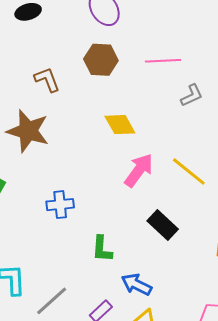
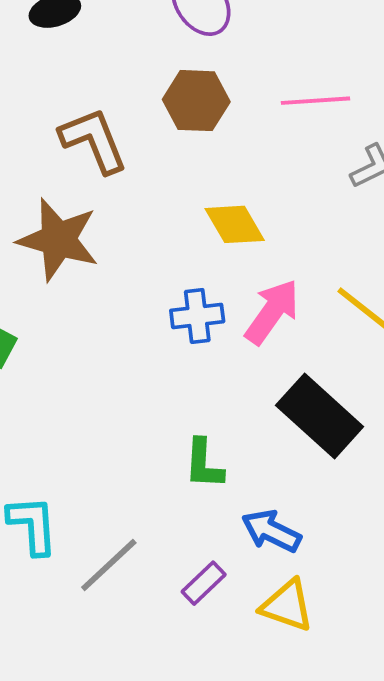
brown L-shape: (47, 80) -> (94, 140), size x1.4
blue cross: (60, 205) -> (197, 316), moved
black rectangle: (163, 225) -> (320, 416), size x1.4

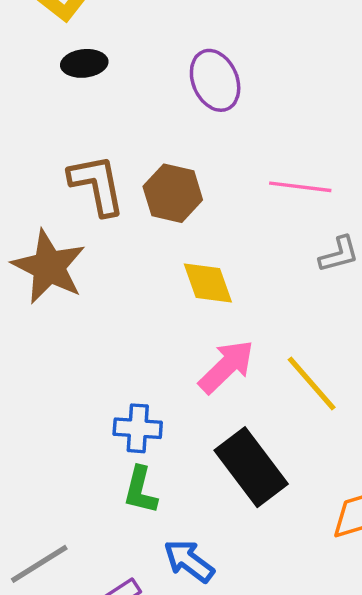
brown hexagon: (196, 101) -> (173, 193), moved
blue cross: (197, 316) -> (138, 428), moved

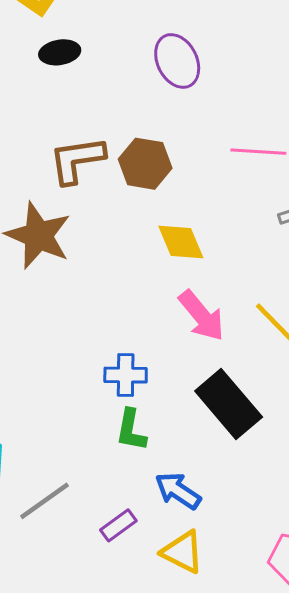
brown L-shape: (97, 185) -> (77, 160), turned -84
pink arrow: (226, 367) -> (202, 316), turned 98

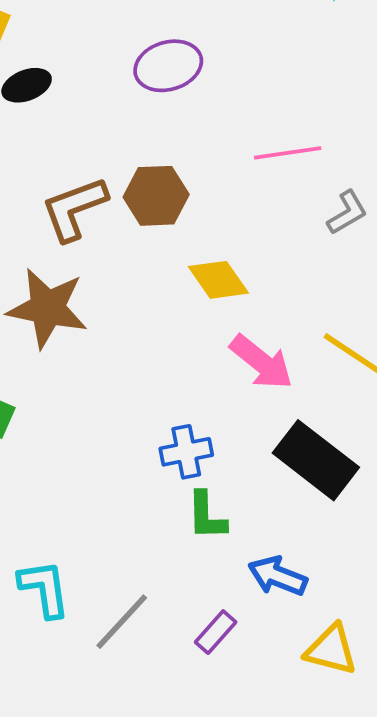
purple ellipse: (177, 61) -> (168, 66), turned -68
yellow triangle: (183, 552) -> (331, 650), moved

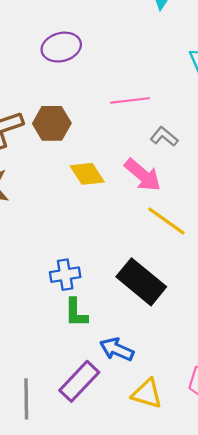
gray L-shape: (347, 213) -> (164, 137), turned -112
pink arrow: (262, 362) -> (143, 175), moved
gray line: (122, 622) -> (26, 399), moved, turned -45
purple rectangle: (216, 632) -> (79, 381), size x1.6

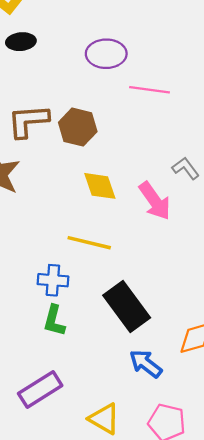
pink line: (130, 100) -> (149, 90), moved
yellow line: (166, 221) -> (89, 243), moved, turned -36
blue arrow: (117, 349) -> (146, 364), moved

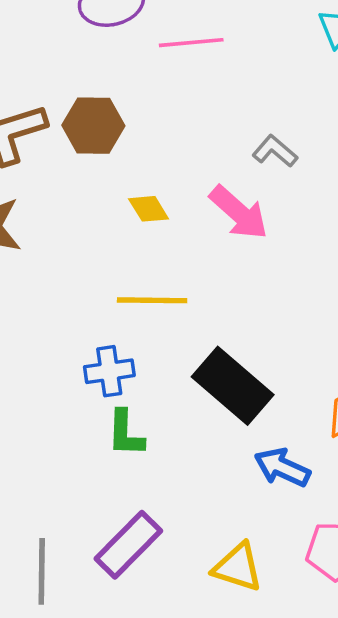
yellow diamond: (100, 186) -> (149, 209), size x0.7

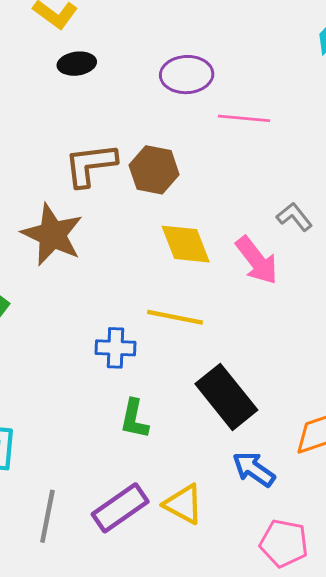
yellow diamond: (149, 209) -> (186, 244), size x1.6
blue cross: (109, 371) -> (115, 348), moved
yellow triangle: (238, 567) -> (184, 504), moved

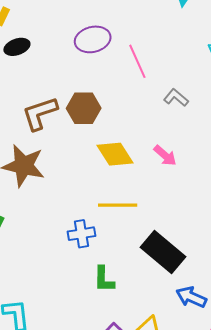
pink line: (244, 118) -> (137, 61), turned 72
gray L-shape: (294, 217) -> (176, 98), moved
pink arrow: (257, 260) -> (165, 156), size x0.7

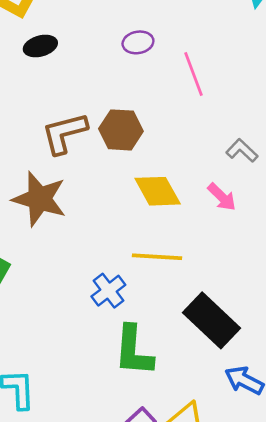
purple ellipse: (93, 39) -> (138, 42), size x0.7
gray L-shape: (176, 98) -> (242, 151), moved
blue cross: (82, 234) -> (108, 291), turned -32
green L-shape: (104, 279) -> (133, 351), size x1.5

